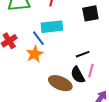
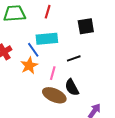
black line: (83, 54) -> (74, 58), moved
pink line: (91, 71) -> (53, 73), moved

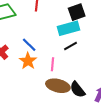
cyan rectangle: (47, 39) -> (68, 28), moved
black semicircle: (72, 87) -> (77, 90), moved

